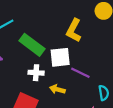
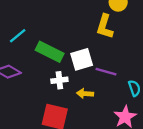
yellow L-shape: (74, 30) -> (105, 27), moved

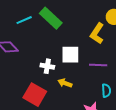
green rectangle: (50, 52) -> (51, 18), moved
purple line: (106, 72) -> (98, 65), moved, turned -30

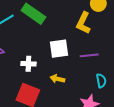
white cross: (47, 66) -> (28, 64), moved

